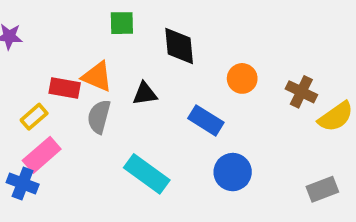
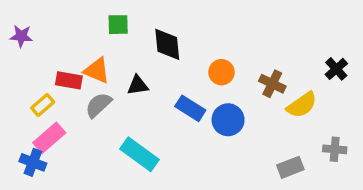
gray semicircle: (99, 117) -> (98, 105), turned 32
blue circle: (233, 172) -> (228, 120), moved

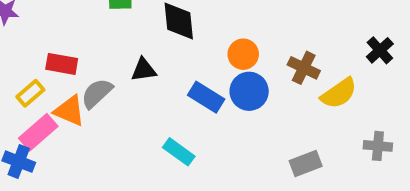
orange triangle: (97, 71) -> (69, 111), moved
blue circle: (228, 120) -> (249, 91), moved
cyan rectangle: (139, 154) -> (179, 152), moved, size x0.7
gray rectangle: (290, 167) -> (306, 163), moved

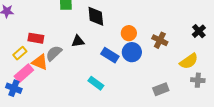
yellow semicircle: (339, 93) -> (189, 61), moved

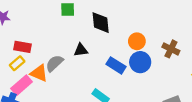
red rectangle: (36, 38) -> (23, 47), moved

